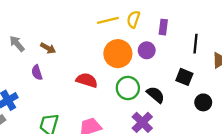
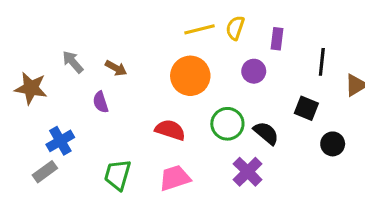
orange circle: (118, 54) -> (190, 76), moved
red semicircle: (87, 80) -> (170, 130), moved

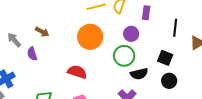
gray arrow: (73, 62) -> (14, 40), moved
green circle: (227, 124) -> (124, 56), moved
black semicircle: (266, 133) -> (139, 74), turned 126
black circle: (333, 144) -> (169, 81), moved

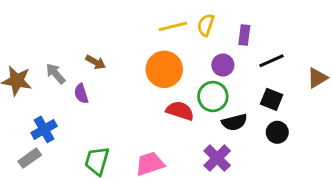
black line: (175, 28) -> (272, 61), moved, turned 60
red semicircle: (77, 72) -> (180, 111), moved

